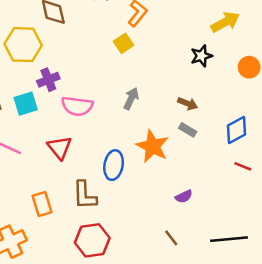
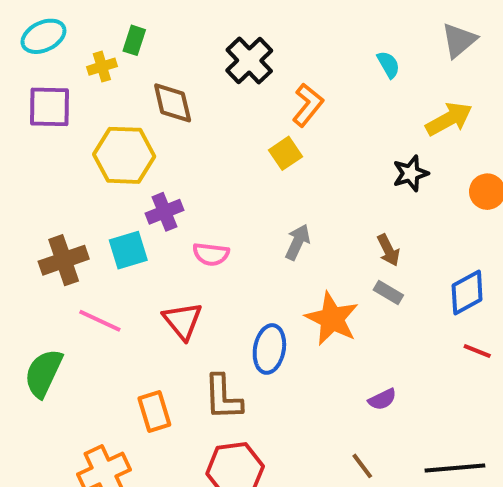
brown arrow: (188, 104) -> (388, 250), turned 42
pink semicircle: (77, 106) -> (211, 254), size x0.7

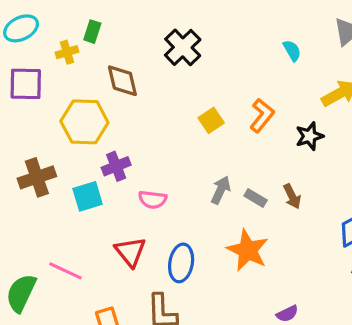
orange L-shape: (308, 105) -> (262, 116), moved
brown cross: (64, 260) -> (37, 177), moved
gray rectangle: (388, 292) -> (256, 198), moved
pink line: (100, 321) -> (65, 271), moved
blue ellipse: (269, 349) -> (181, 263), moved

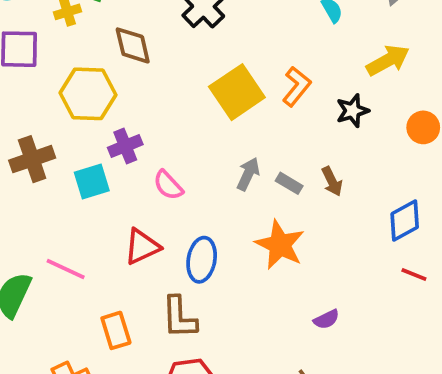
yellow square: (211, 120) -> (237, 92), size x1.8
pink semicircle: (153, 200) -> (168, 185), turned 40
red triangle: (130, 252) -> (142, 247), turned 44

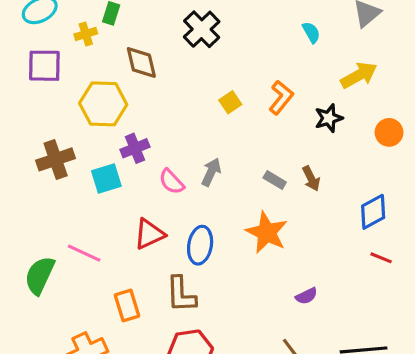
yellow square: (237, 92) -> (230, 102), size x0.5
gray arrow: (248, 174) -> (211, 172), moved

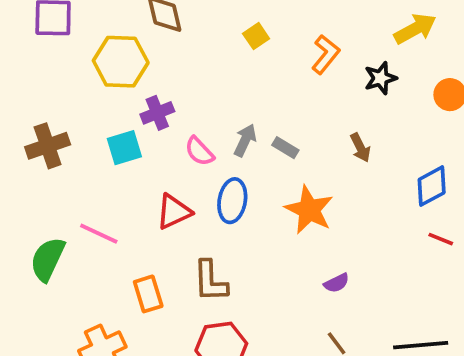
yellow square: (230, 102) -> (256, 36), moved
brown cross: (56, 159) -> (48, 146), moved
gray rectangle: (275, 180) -> (285, 148), moved
blue ellipse: (200, 245) -> (232, 201), moved
purple semicircle: (306, 296) -> (337, 283), moved

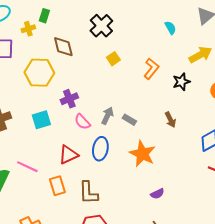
purple cross: (157, 113) -> (69, 99), moved
orange rectangle: (148, 294) -> (57, 186), moved

